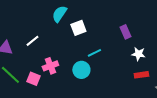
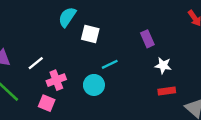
white square: (78, 28) -> (90, 34), turned 35
white line: (32, 41) -> (36, 63), moved
pink square: (33, 79) -> (47, 103), moved

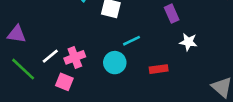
white line: (36, 63) -> (50, 56), moved
red rectangle: (167, 91) -> (159, 69), moved

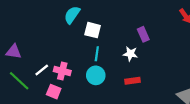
cyan line: (132, 41) -> (97, 54), moved, turned -56
white star: (188, 42) -> (130, 54), moved
pink cross: (75, 57) -> (62, 71), turned 35

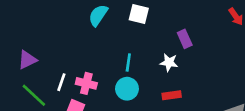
white square: (93, 30) -> (139, 14), moved
purple triangle: (14, 52) -> (27, 60), turned -35
white line: (42, 70) -> (61, 82), turned -32

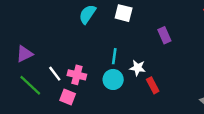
white star: (169, 62) -> (138, 68), moved
white line: (61, 82) -> (55, 74), turned -56
red rectangle: (172, 95) -> (153, 85), turned 70

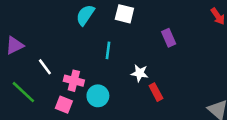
purple triangle: (24, 54) -> (15, 45), moved
cyan line: (114, 56) -> (108, 50), moved
white line: (55, 74) -> (45, 67), moved
cyan circle: (113, 79) -> (98, 96), moved

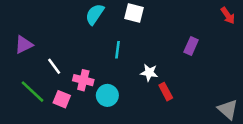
purple rectangle: (169, 38) -> (191, 46), moved, turned 48
pink square: (64, 105) -> (62, 99), moved

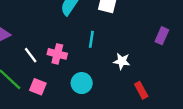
pink cross: (83, 80) -> (57, 54), moved
red rectangle: (166, 92) -> (141, 90), moved

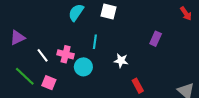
cyan circle: (82, 83) -> (83, 67), moved

